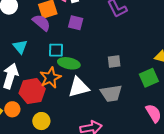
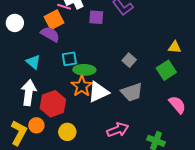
purple square: (76, 23) -> (96, 17), moved
gray square: (114, 61) -> (129, 60), turned -32
orange star: (50, 78) -> (82, 86), moved

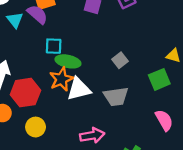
cyan triangle: (33, 62) -> (15, 20), moved

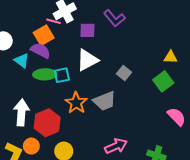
green ellipse: (68, 61) -> (45, 74), moved
white triangle: (79, 89) -> (87, 60), moved
gray trapezoid: (116, 97) -> (105, 101), moved

